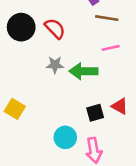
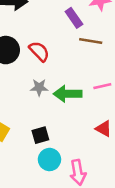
pink line: (111, 48) -> (102, 86), moved
black square: (95, 113) -> (40, 135), moved

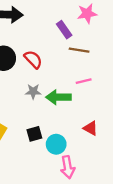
pink line: (102, 86) -> (84, 81), moved
cyan circle: (49, 160) -> (56, 144), moved

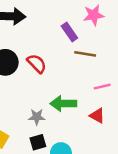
pink line: (84, 81) -> (102, 87), moved
gray star: (33, 91) -> (37, 117), moved
red triangle: (91, 128) -> (97, 116), moved

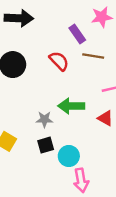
red semicircle: (37, 64) -> (59, 61), moved

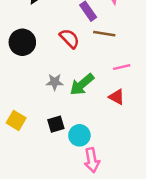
green arrow: (71, 106) -> (82, 84), turned -40
gray star: (44, 119) -> (55, 82), moved

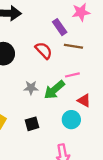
pink line: (122, 67) -> (72, 75), moved
cyan circle: (79, 135) -> (71, 120), moved

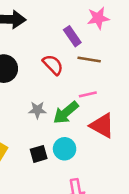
red triangle: (84, 100) -> (102, 126), size x1.5
cyan circle: (71, 120) -> (65, 149), moved

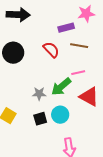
purple rectangle: (72, 36) -> (66, 28), turned -70
gray star: (37, 110) -> (39, 94), moved

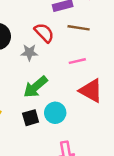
green arrow: (61, 87) -> (35, 87), moved
gray star: (39, 94) -> (29, 52), moved

